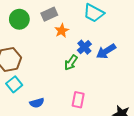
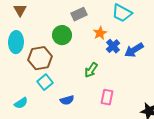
green circle: (19, 19) -> (62, 35), moved
orange star: (62, 31) -> (100, 33), moved
green arrow: (71, 63) -> (91, 70), moved

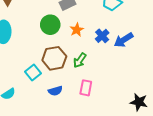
orange star: (100, 33) -> (77, 30), moved
brown hexagon: (40, 58) -> (54, 58), moved
pink rectangle: (107, 97) -> (86, 88), moved

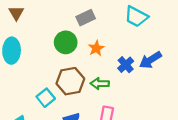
blue cross: (102, 36) -> (126, 65), moved
green arrow: (80, 60) -> (100, 84), turned 56

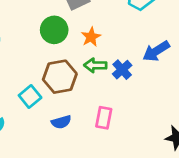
blue cross: (126, 65) -> (122, 70), moved
green arrow: (100, 84) -> (95, 65), moved

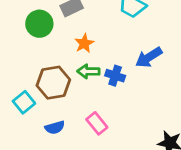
green circle: (54, 30) -> (39, 24), moved
blue cross: (122, 70) -> (115, 76), turned -30
pink rectangle: (104, 118) -> (97, 123), turned -50

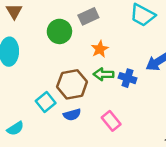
blue semicircle: (55, 128) -> (72, 115), moved

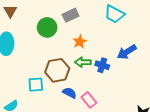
cyan square: (46, 102) -> (36, 85), turned 35
blue semicircle: (72, 115) -> (70, 93), moved, turned -136

